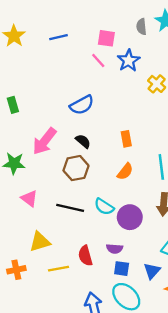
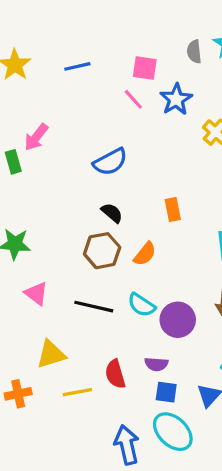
pink arrow: (44, 141) -> (36, 137), moved, size x0.7
orange semicircle: (125, 172) -> (145, 254), moved

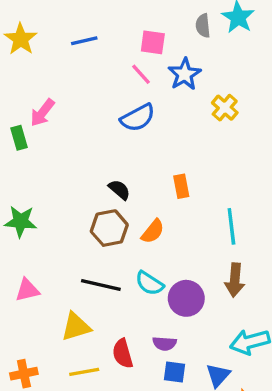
blue semicircle: (110, 162) -> (138, 118), moved
pink triangle: (36, 293) -> (27, 290), moved, turned -50
yellow triangle: (51, 354) -> (76, 327), moved

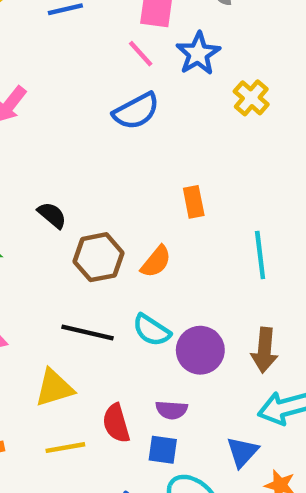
black semicircle: (119, 190) -> (52, 215), moved
brown arrow: (235, 280) -> (264, 350), moved
blue square: (175, 372) -> (163, 450), moved

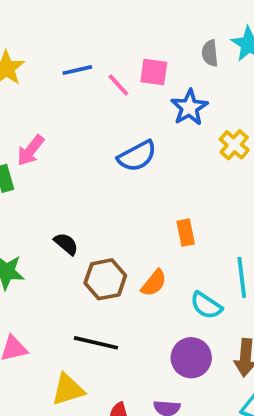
pink line: (141, 54) -> (118, 85), moved
cyan semicircle: (152, 330) -> (206, 305), moved

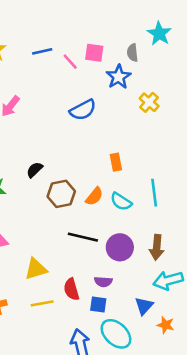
gray semicircle: (210, 53) -> (133, 53), moved
black semicircle: (66, 244) -> (35, 170), turned -84
cyan semicircle: (206, 305) -> (121, 202), moved
black line: (96, 343) -> (83, 237), moved

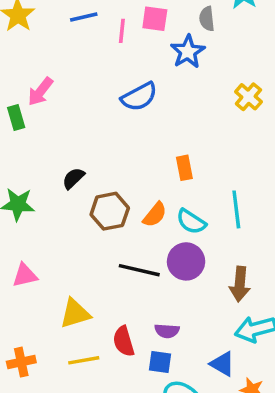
pink line: (70, 62) -> (122, 31), turned 48
yellow cross: (149, 102) -> (248, 97), moved
purple circle: (120, 247) -> (186, 261), moved
blue triangle: (144, 306) -> (222, 364), turned -42

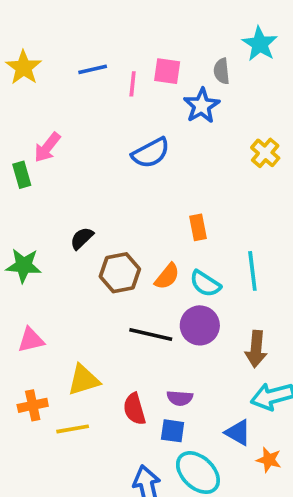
yellow line: (84, 360) -> (73, 429), moved
orange cross: (21, 362) -> (33, 405), moved

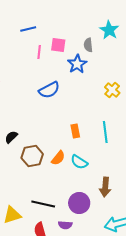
blue line: (93, 69) -> (28, 29), moved
cyan line: (252, 271) -> (105, 132), moved
purple circle: (200, 325) -> (79, 203), moved
black line: (151, 335) -> (43, 204), moved
brown arrow: (256, 349) -> (105, 187), moved

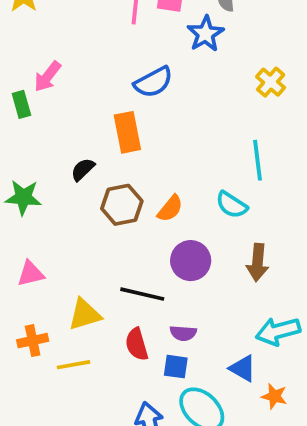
orange rectangle: (75, 131) -> (127, 132), moved, size x1.5
cyan semicircle: (79, 162) -> (232, 205), moved
purple circle: (79, 203) -> (191, 261), moved

